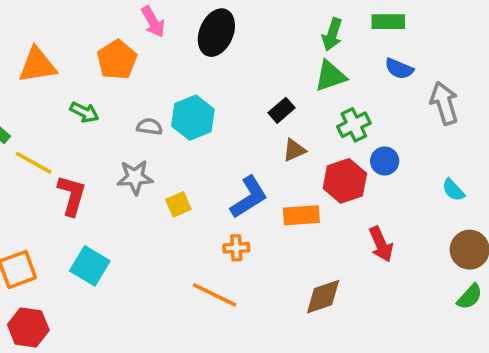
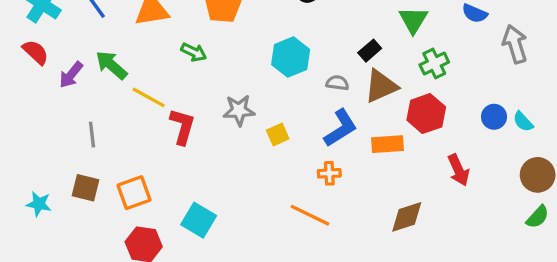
green triangle: (330, 76) -> (413, 20), turned -40
gray semicircle: (149, 127) -> (337, 83), moved
brown triangle: (294, 150) -> (381, 86), size x1.6
blue circle: (385, 161) -> (494, 117), moved
cyan square: (90, 266) -> (199, 220), moved

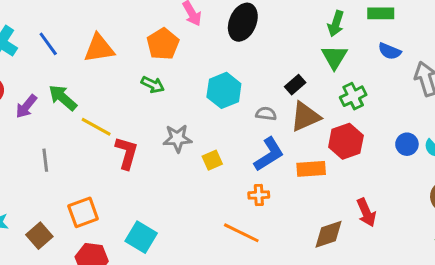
green arrow: (194, 52) -> (153, 85), moved
red arrow: (458, 170) -> (366, 212), moved
brown square: (86, 188) -> (39, 236), moved, turned 35

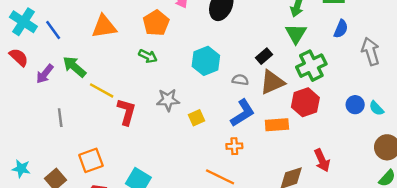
blue line: (48, 44) -> (53, 30), moved
blue semicircle: (390, 51) -> (341, 29), turned -90
green cross: (353, 96) -> (311, 66), size x1.4

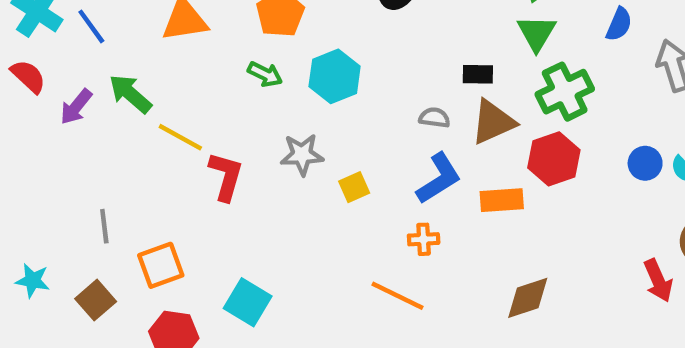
black rectangle: (264, 56) -> (478, 74), turned 42
cyan hexagon: (206, 61) -> (335, 76), moved
gray line: (60, 118) -> (104, 226), moved
red arrow: (322, 160) -> (658, 281), moved

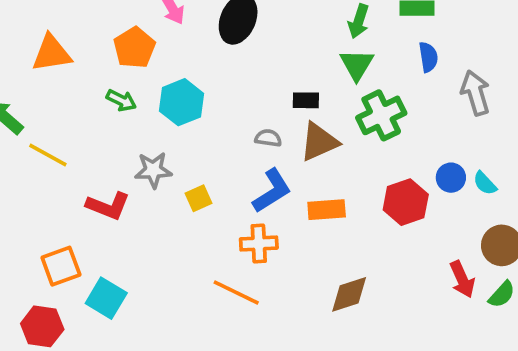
blue semicircle: (619, 24) -> (428, 57), turned -32
red hexagon: (554, 159) -> (406, 202), moved
red L-shape: (226, 176) -> (108, 206), moved, turned 96
orange cross: (424, 239) -> (259, 244), size x1.4
orange square: (161, 265) -> (61, 266), moved

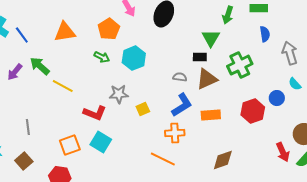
green triangle: (357, 65) -> (211, 38), moved
cyan semicircle: (485, 183) -> (295, 84), moved
cyan square: (106, 298) -> (101, 142), moved

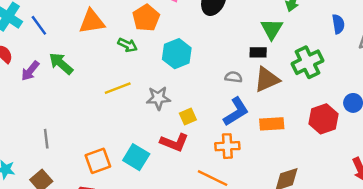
green arrow: (102, 57) -> (128, 45), moved
yellow line: (63, 86) -> (118, 88), moved, turned -50
red L-shape: (95, 113) -> (174, 142), moved

